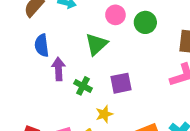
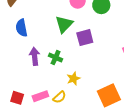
purple arrow: (59, 69) -> (35, 56), moved
purple square: (121, 83) -> (85, 38), moved

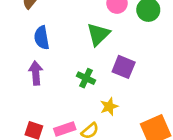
purple square: (85, 38) -> (124, 67), moved, turned 36
purple arrow: (35, 56) -> (36, 73), moved

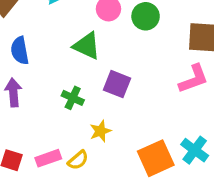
green triangle: (98, 34) -> (87, 46), turned -50

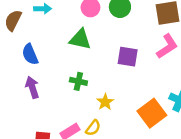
purple square: (117, 84) -> (128, 57), moved

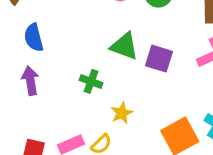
green triangle: (80, 39) -> (124, 46), moved

